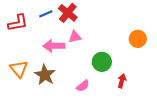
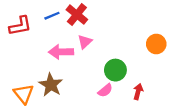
pink triangle: (75, 37) -> (85, 42), turned -32
orange triangle: (19, 69) -> (24, 94), moved
pink semicircle: (83, 86) -> (105, 90), moved

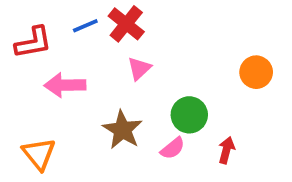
pink arrow: (61, 52) -> (65, 85), moved
brown star: (51, 85) -> (122, 130), moved

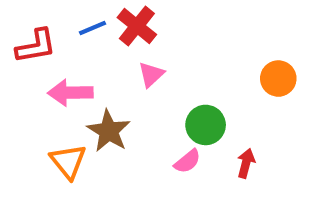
brown star: (122, 130) -> (109, 131), moved
orange triangle: (39, 154) -> (68, 161), moved

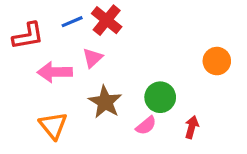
pink triangle: (151, 74) -> (93, 58), moved
brown star: (109, 131) -> (105, 102), moved

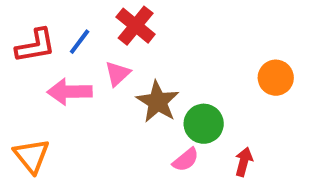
blue line: (72, 22) -> (80, 42), moved, turned -30
brown star: (105, 102) -> (158, 102), moved
orange triangle: (53, 126) -> (31, 156), moved

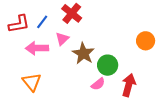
orange triangle: (31, 156) -> (32, 82), moved
red arrow: (244, 162) -> (129, 85), size x1.5

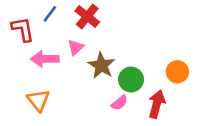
blue line: (42, 22) -> (50, 14), moved
red L-shape: (19, 24) -> (23, 29), turned -90
orange circle: (146, 41) -> (177, 72), moved

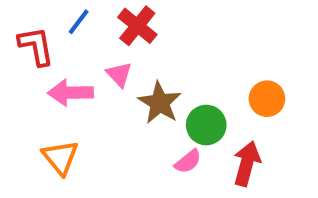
pink triangle: (76, 47) -> (119, 74), turned -30
orange circle: (177, 72) -> (267, 99), moved

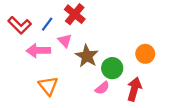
blue line: (79, 22) -> (47, 24), moved
red L-shape: (36, 46) -> (20, 25), turned 145
orange triangle: (60, 157) -> (48, 86), moved

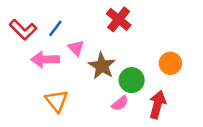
red cross: (75, 14) -> (119, 19), moved

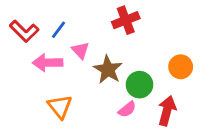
red cross: (119, 19) -> (126, 20), turned 30

